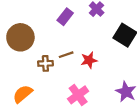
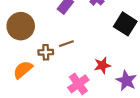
red star: (89, 60) -> (102, 65), moved
orange semicircle: (23, 94) -> (23, 70), moved

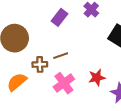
pink cross: (78, 84) -> (64, 83), moved

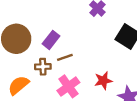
purple rectangle: (60, 17) -> (51, 40), moved

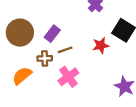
red star: (103, 81) -> (101, 45), moved

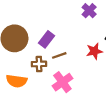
orange semicircle: (22, 76) -> (17, 81), turned -132

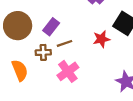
orange semicircle: (17, 81) -> (20, 70), turned -120

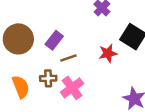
brown cross: (43, 52) -> (48, 78), moved

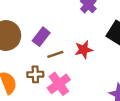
red star: (108, 53) -> (84, 50), moved

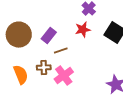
red star: (84, 50) -> (83, 30), moved

